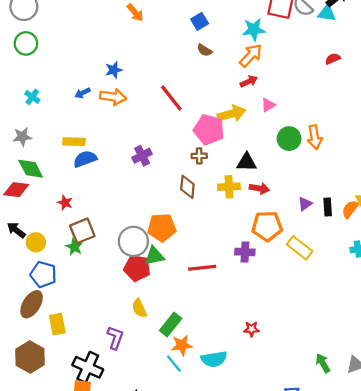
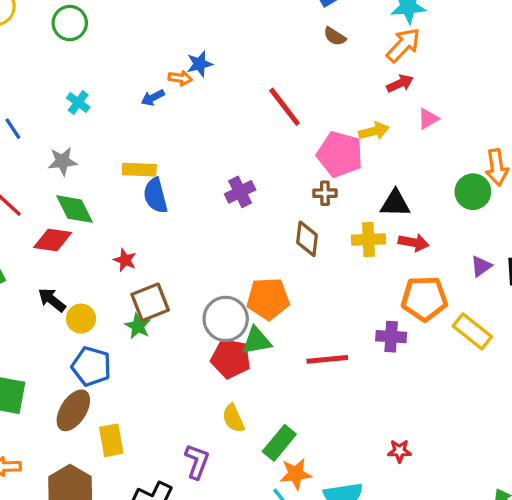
orange arrow: (113, 97) -> (180, 78), moved, size x0.6
yellow arrow: (232, 114) -> (374, 131), size x0.7
green circle: (289, 139) -> (473, 192), moved
blue semicircle: (85, 159) -> (155, 196), turned -85

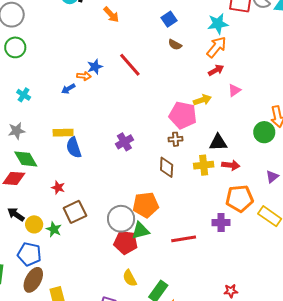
red line: (285, 107) -> (130, 65), moved
green star: (138, 326) -> (54, 229), moved
blue pentagon: (91, 366) -> (29, 254), moved

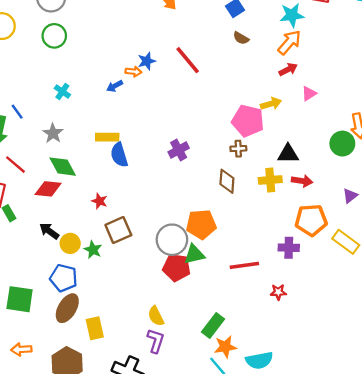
gray star: (17, 131) -> (53, 133), turned -30
yellow semicircle: (130, 278) -> (156, 316), moved
red star: (231, 291) -> (278, 292), moved

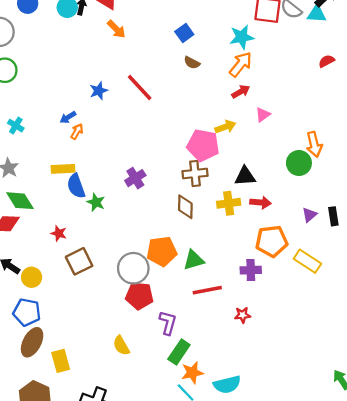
orange arrow: (133, 72) -> (77, 131), moved, turned -63
brown cross: (238, 149) -> (195, 173), size x1.5
green star: (93, 250) -> (96, 202), moved
green triangle: (194, 254) -> (194, 260), moved
purple L-shape: (156, 341) -> (168, 323), moved

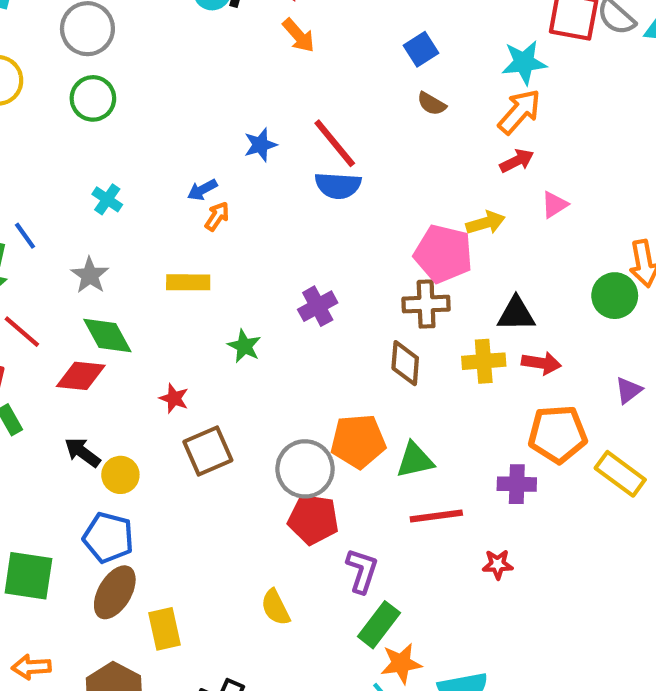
blue semicircle: (76, 186) -> (338, 185), moved, turned -70

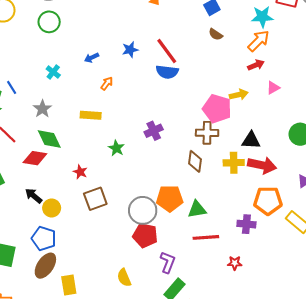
blue arrow: (202, 190) -> (92, 58), moved
red arrow: (541, 363) -> (262, 165), size x1.5

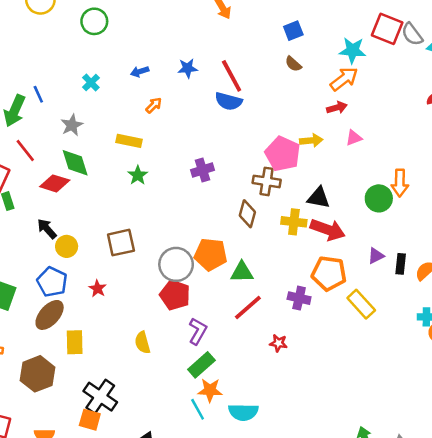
green star: (116, 148) -> (138, 175), moved
red star: (80, 172) -> (98, 289), moved
red line: (206, 237) -> (248, 307), turned -45

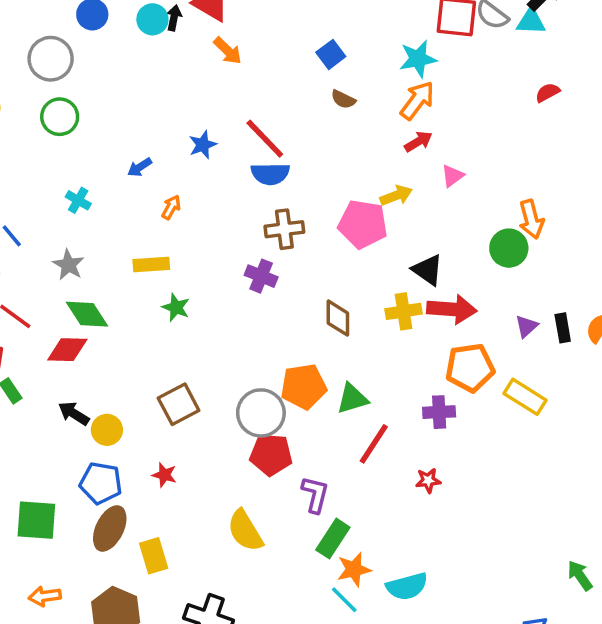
purple cross: (203, 170) -> (261, 276), turned -35
brown cross: (267, 181) -> (284, 229), moved
black triangle: (319, 198) -> (428, 270), turned 40
yellow semicircle: (142, 343) -> (245, 531), size x1.4

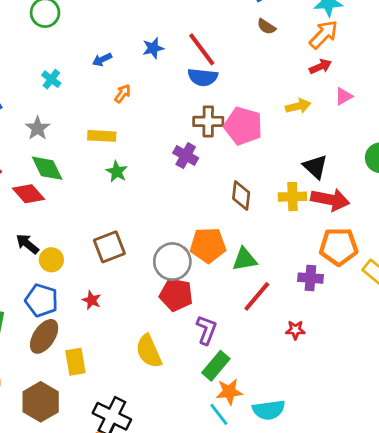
pink pentagon: (363, 224) -> (243, 126), moved
red diamond: (67, 350) -> (28, 194), turned 40

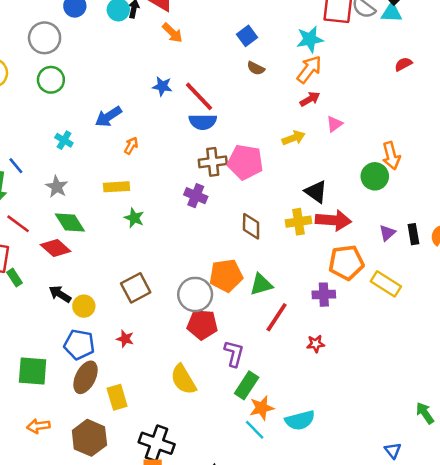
blue star: (153, 48) -> (162, 86), moved, turned 30
blue arrow: (102, 59) -> (108, 117), size x1.5

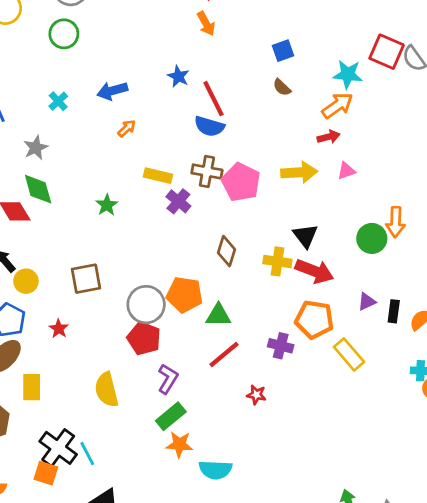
yellow arrow: (294, 138) -> (299, 172), size x1.4
yellow rectangle: (116, 187) -> (158, 176), moved
cyan line: (255, 430) -> (87, 454), moved

